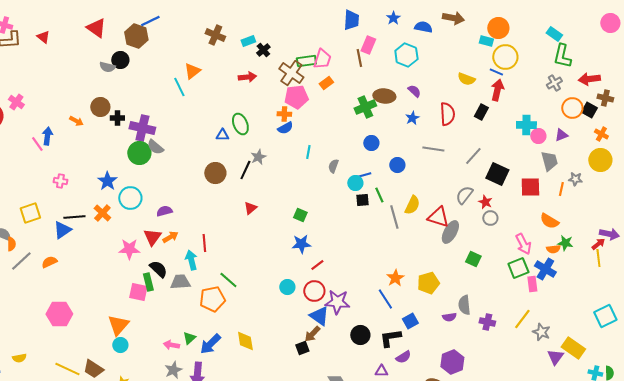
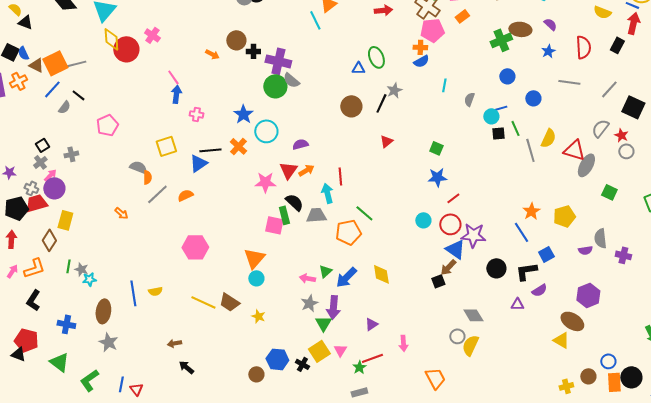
blue arrow: (47, 136) -> (176, 94), moved

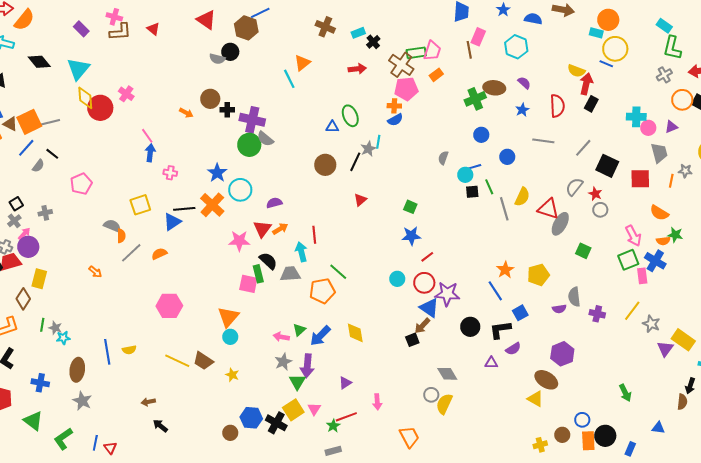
red arrow: (633, 23) -> (586, 84), moved
cyan line: (444, 85) -> (378, 142), moved
orange cross: (238, 146) -> (212, 205), size x1.4
black cross: (302, 364) -> (276, 423), size x1.5

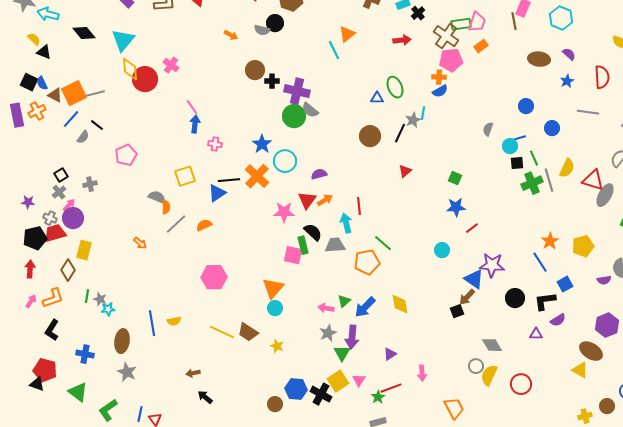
green cross: (475, 99) -> (532, 183), moved
orange arrow: (186, 113) -> (231, 35), moved
red circle: (424, 283) -> (521, 384), moved

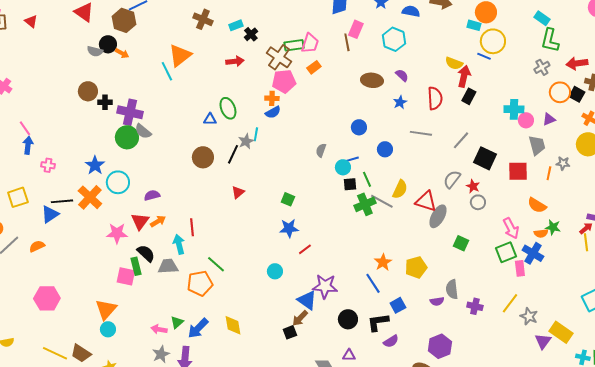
orange triangle: (347, 34) -> (180, 55), size x1.4
orange arrow: (231, 35) -> (122, 53), moved
gray line: (549, 180) -> (382, 201), turned -45
purple triangle: (536, 334) -> (349, 355), moved

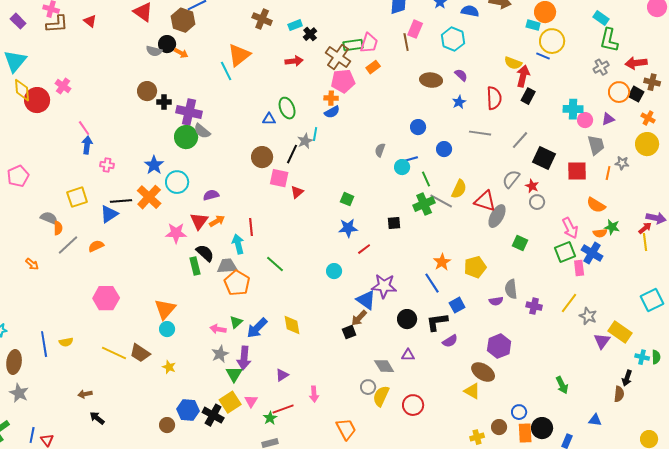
black square: (350, 184) -> (394, 223), moved
pink square: (126, 276) -> (279, 178), moved
orange pentagon: (200, 283) -> (237, 283), moved, turned -30

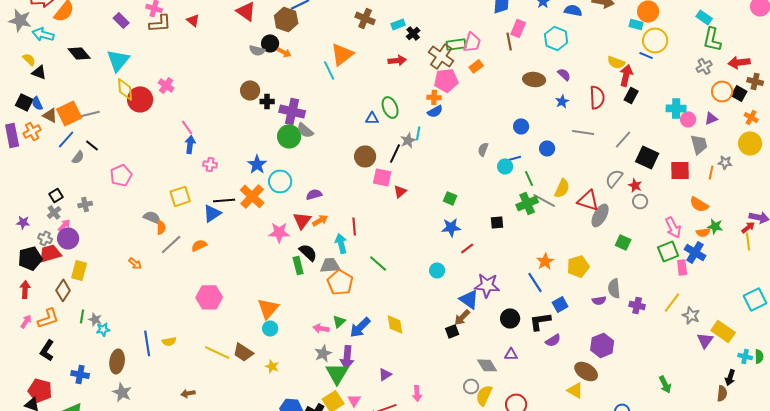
green triangle: (234, 374) -> (337, 373), size x1.4

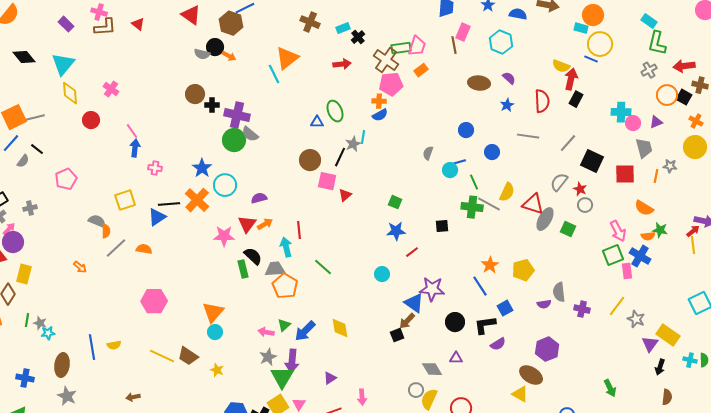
red circle: (140, 99) -> (91, 120), moved, size x0.7
green cross: (527, 203) -> (472, 207), turned 30
green square: (623, 242) -> (568, 229), moved
orange semicircle: (199, 245) -> (144, 249), turned 35
black arrow: (730, 377) -> (660, 367), moved

